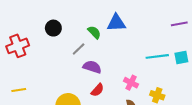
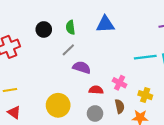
green semicircle: (94, 32) -> (70, 27), moved, turned -144
red semicircle: (97, 90) -> (96, 90), moved, turned -128

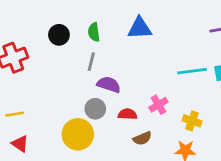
gray line: (68, 50) -> (91, 62), turned -32
pink cross: (120, 83) -> (158, 105), turned 32
brown semicircle: (120, 106) -> (142, 138), moved, turned 80
gray circle: (95, 113) -> (95, 109), moved

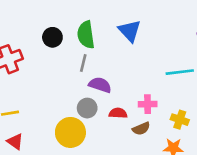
blue triangle: (140, 28) -> (130, 31), turned 50
green semicircle: (94, 32) -> (86, 35), size x1.5
pink cross: (158, 105) -> (148, 104), turned 30
brown semicircle: (142, 138) -> (141, 129), moved

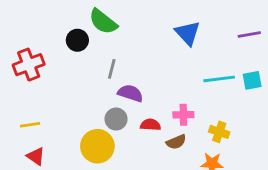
blue triangle: (130, 31) -> (188, 33), moved
green semicircle: (86, 35) -> (103, 22), moved, turned -44

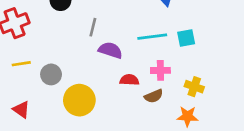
cyan line: (219, 79) -> (152, 37), moved
cyan square: (252, 80) -> (186, 38), moved
gray circle: (116, 119) -> (51, 74), moved
yellow line: (30, 125) -> (21, 64), moved

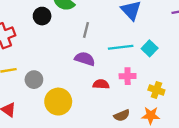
gray line: (93, 27) -> (86, 30), moved
cyan square: (186, 38) -> (150, 48), turned -35
brown semicircle: (154, 96) -> (122, 115), moved

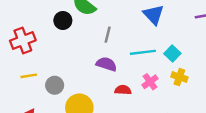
pink cross: (128, 76) -> (150, 82), turned -35
yellow cross: (156, 90) -> (179, 77), moved

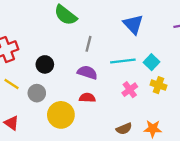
black circle: (63, 20) -> (45, 64), moved
yellow line: (29, 76) -> (12, 84), turned 42
red semicircle: (123, 90) -> (87, 98), moved

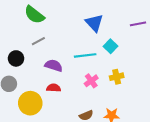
gray line: (88, 44) -> (38, 41), moved, turned 48
cyan square: (152, 62) -> (111, 46), moved
yellow cross: (158, 85) -> (117, 77), turned -32

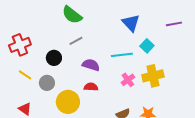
yellow cross: (117, 77) -> (153, 76), size x1.5

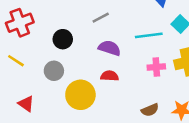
gray line: (76, 41) -> (101, 18), moved
yellow line: (25, 75) -> (16, 61), moved
pink cross: (128, 80) -> (156, 67), turned 32

